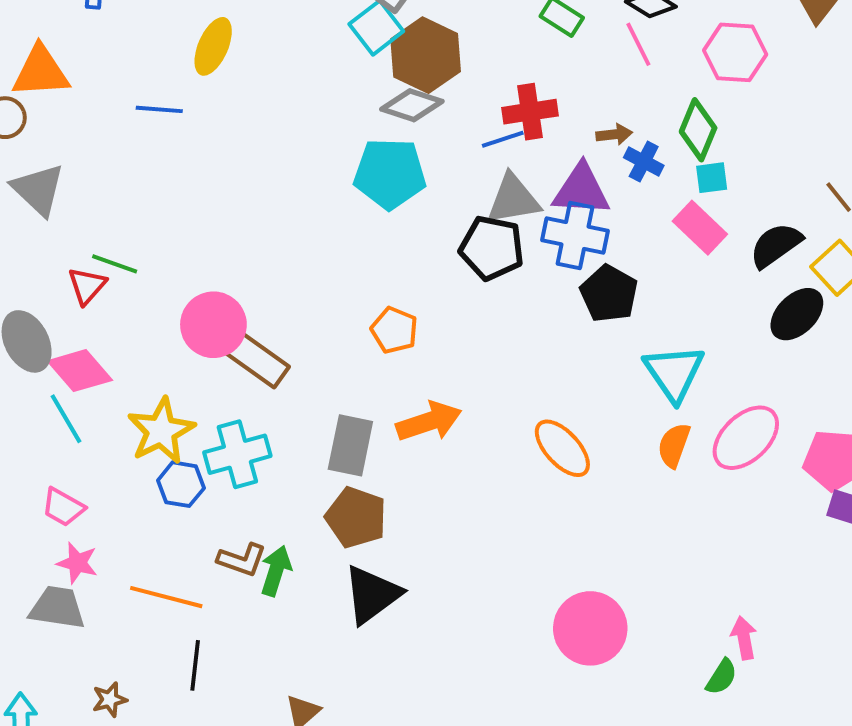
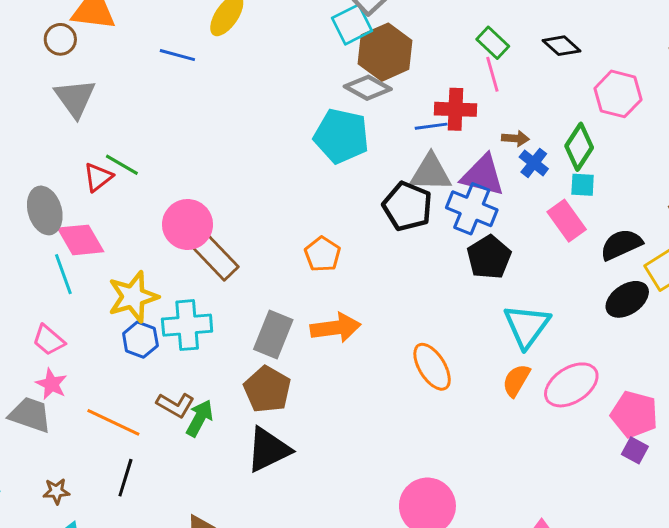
pink line: (638, 44) -> (492, 74), moved

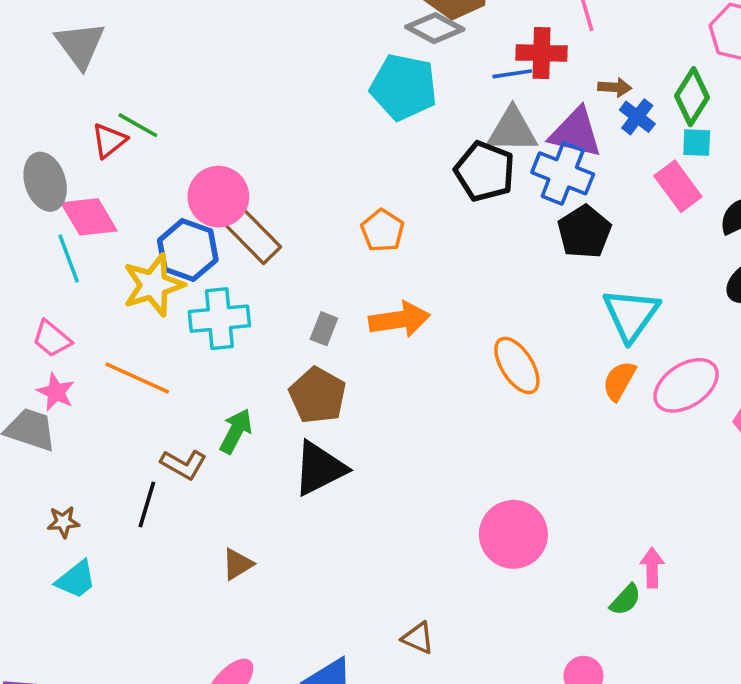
gray rectangle: (273, 334) -> (324, 329), size x0.6
blue hexagon: (140, 340) -> (188, 250), moved, size x1.4
brown L-shape: (175, 405) -> (184, 464), moved
orange line: (113, 422) -> (137, 378), moved

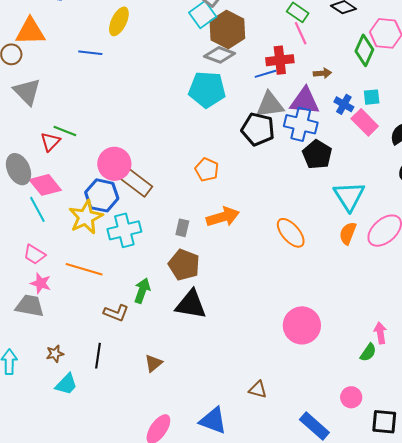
green diamond: (692, 97) -> (364, 50), moved
blue cross: (637, 117) -> (344, 104), moved
black triangle: (320, 468) -> (191, 304), turned 44
black line: (147, 504) -> (98, 356), moved

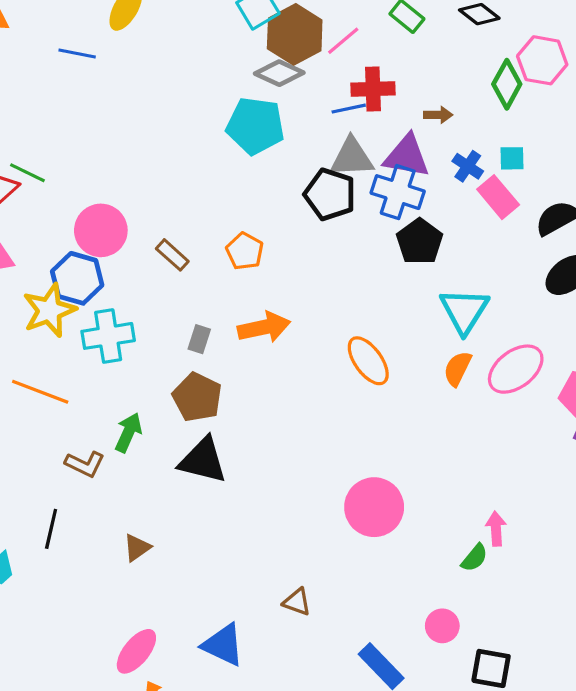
pink line: (301, 33) -> (343, 41), moved, turned 70
brown rectangle: (134, 181) -> (172, 255), moved, size x0.6

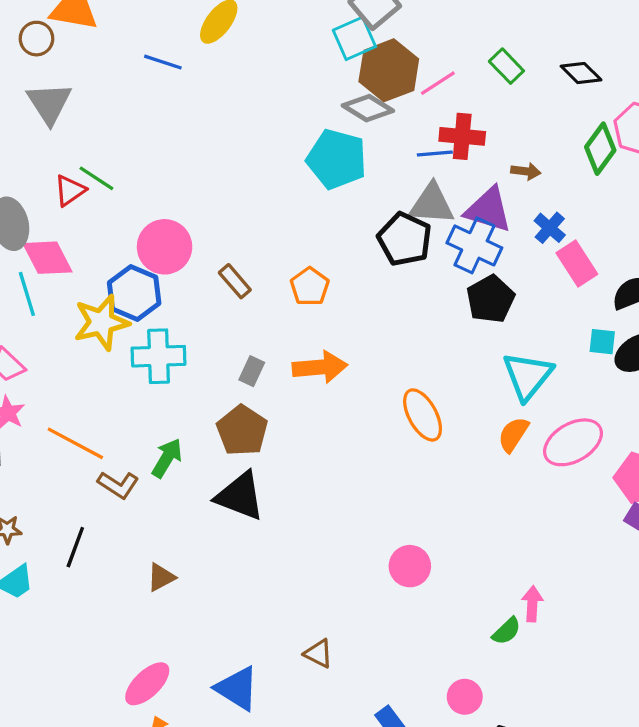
cyan square: (512, 158) -> (602, 342), moved
orange line: (40, 392) -> (75, 443), moved
pink circle: (374, 507) -> (410, 566), size x0.7

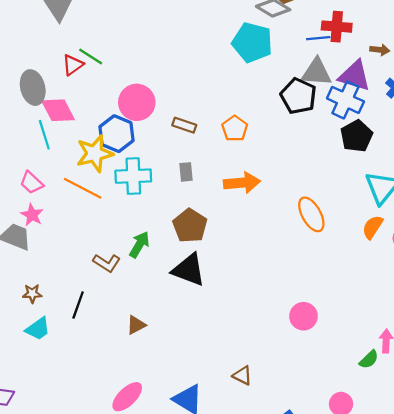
brown rectangle: (235, 281) -> (184, 125), turned -30
gray rectangle: (252, 371) -> (186, 172), moved, turned -30
orange line: (75, 443) -> (83, 188), moved

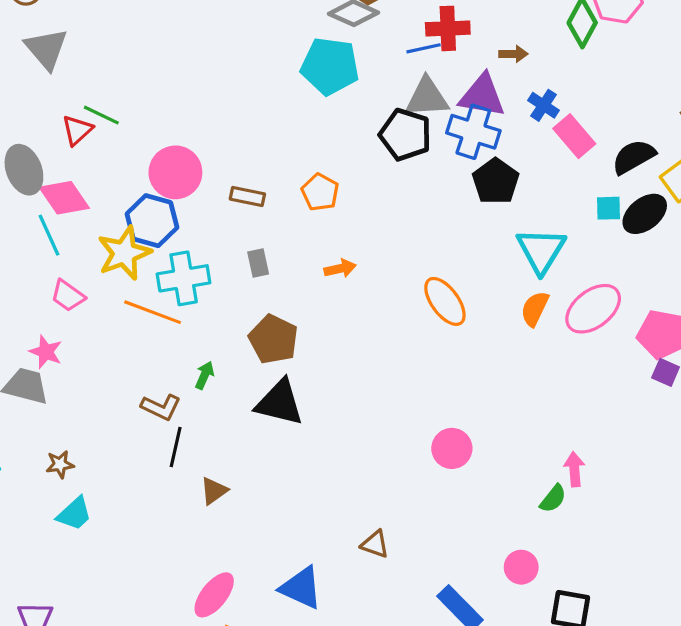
pink trapezoid: (31, 183) -> (68, 296), moved
orange arrow: (242, 183) -> (340, 269), size x0.6
orange line: (83, 188) -> (153, 312), moved
green arrow: (139, 245) -> (205, 375), size x0.7
black line: (78, 305) -> (176, 447), moved

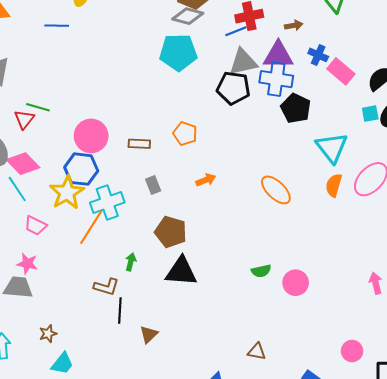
orange line: (153, 312) -> (91, 227), turned -69
green semicircle: (553, 499) -> (261, 271), moved, turned 48

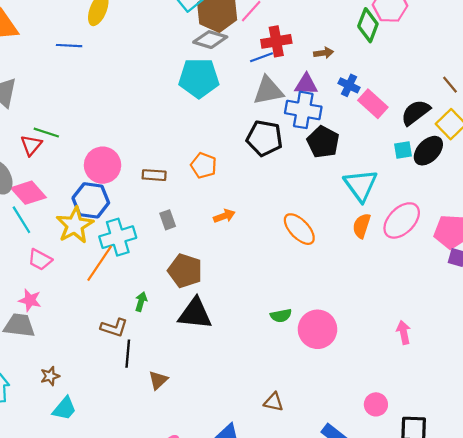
purple triangle: (278, 55) -> (306, 84), size x0.7
black pentagon: (233, 88) -> (264, 138), moved
pink circle: (296, 283) -> (318, 329), size x1.4

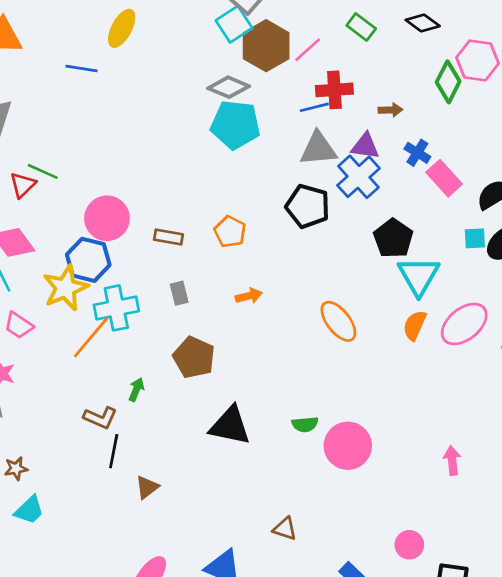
gray diamond: (210, 40) -> (229, 87), moved
blue cross: (303, 110) -> (358, 177), turned 32
black pentagon: (323, 142) -> (393, 238), moved
black triangle: (195, 314) -> (230, 426), moved

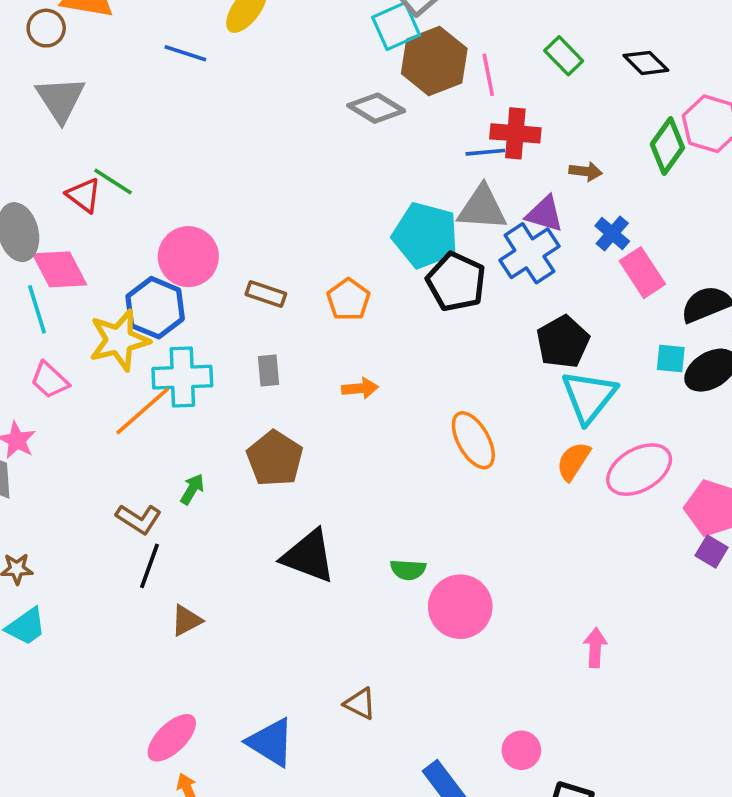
pink line: (308, 50) -> (488, 75), turned -68
cyan pentagon: (235, 125) -> (425, 235), moved
red triangle: (23, 185) -> (84, 195), turned -48

